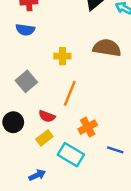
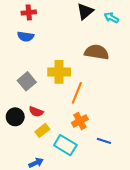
yellow cross: (62, 56) -> (59, 72), moved, size x1.5
orange line: (70, 93) -> (77, 93), moved
red semicircle: (47, 116) -> (36, 112), moved

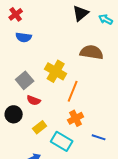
red cross: (29, 12) -> (16, 14), moved, turned -32
yellow cross: (59, 72) -> (56, 71), turned 30
red semicircle: (36, 112) -> (34, 100), moved

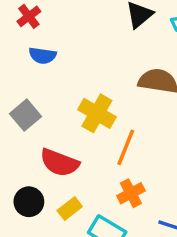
gray square: (25, 80) -> (26, 115), moved
red semicircle: (34, 100) -> (60, 163), size x1.6
black circle: (14, 114) -> (29, 202), moved

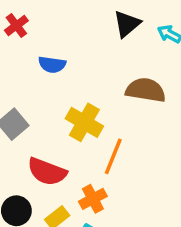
blue semicircle: (43, 56) -> (52, 65), moved
orange cross: (131, 193) -> (93, 199), moved

